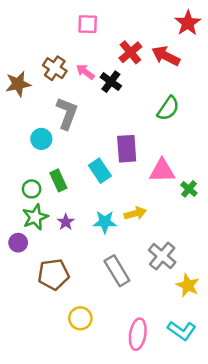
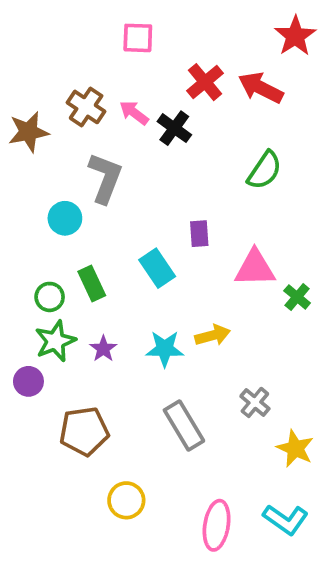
purple rectangle: (127, 149) -> (199, 234), size x0.6
gray cross: (162, 256) -> (255, 402), size x0.7

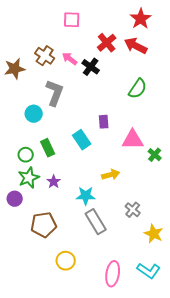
red star: (295, 36) -> (141, 19), moved
cyan star: (165, 349) -> (86, 196), moved

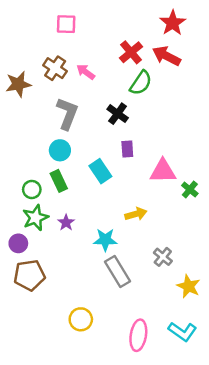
pink square: (72, 20) -> (66, 24), moved
black cross: (91, 67) -> (118, 114), moved
green semicircle: (138, 89) -> (141, 83), moved
cyan circle: (34, 114) -> (60, 150), moved
brown pentagon: (44, 225) -> (29, 275), moved

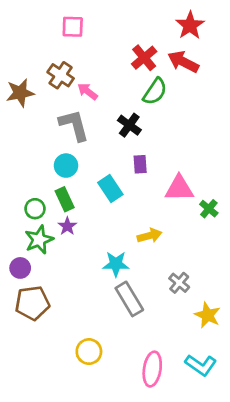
pink arrow: (86, 72) -> (88, 91), moved
gray L-shape: (67, 114) -> (74, 125), turned -36
purple star: (66, 223) -> (67, 226), moved

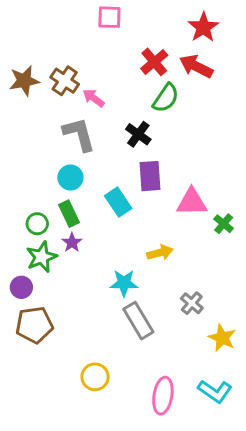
pink square: (73, 27) -> (109, 17), moved
brown star: (20, 93) -> (24, 81), moved
purple rectangle: (140, 164) -> (150, 176), size x1.5

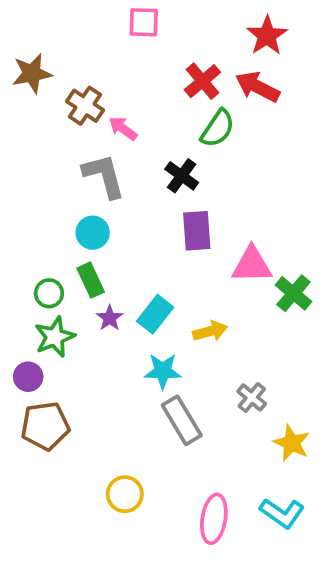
brown star: (24, 81) -> (32, 73), moved
cyan rectangle: (118, 202) -> (155, 314), moved, turned 72
green cross: (224, 224) -> (293, 293), size x1.4
purple star: (72, 243) -> (110, 318), moved

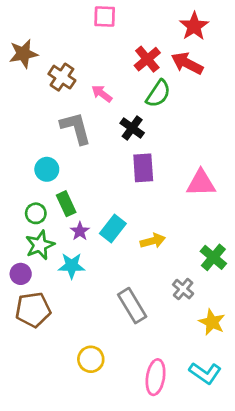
pink arrow: (123, 128) -> (102, 94), moved
cyan circle: (93, 233) -> (47, 169), moved
pink triangle: (252, 265) -> (201, 183), moved
green cross: (293, 293) -> (213, 257), moved
cyan star: (163, 371) -> (72, 266), moved

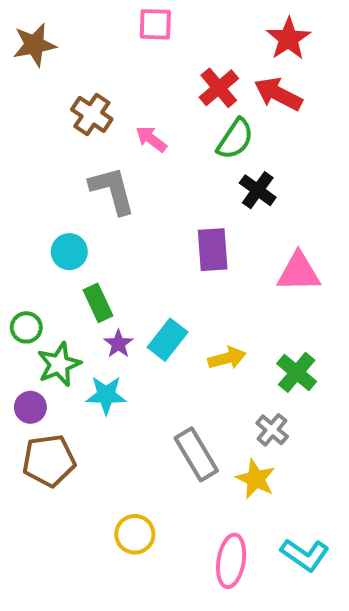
brown star: (23, 54) -> (34, 45), moved
black cross: (132, 128) -> (258, 190), moved
green circle: (36, 213) -> (26, 327), moved
green cross: (213, 257) -> (297, 372), moved
yellow star: (212, 322) -> (256, 479), moved

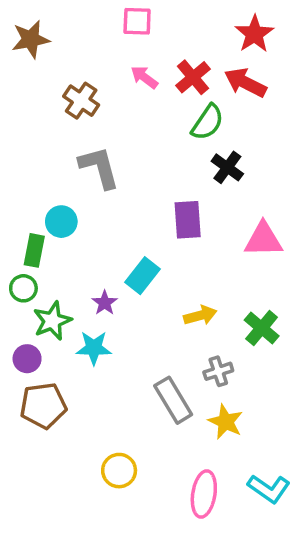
pink arrow: (151, 139) -> (144, 77), moved
green rectangle: (98, 303) -> (34, 250), moved, turned 36
cyan rectangle: (168, 340) -> (143, 276), moved
gray cross: (272, 430) -> (218, 371), moved, turned 32

